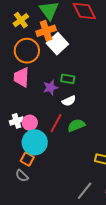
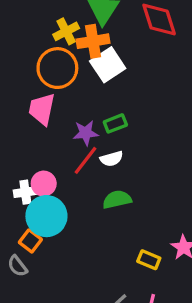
yellow cross: (21, 20) -> (66, 31), moved
green rectangle: (68, 79) -> (115, 123), turned -40
white cross: (17, 121) -> (25, 192), moved
red line: (56, 123) -> (86, 160), moved

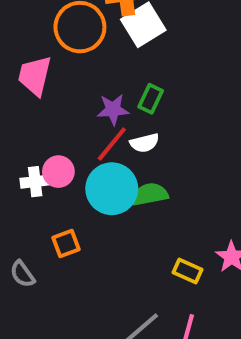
pink trapezoid: (42, 109) -> (35, 76), moved
green rectangle: (115, 123) -> (151, 99), turned -45
cyan circle: (46, 216) -> (112, 189), moved
orange square: (30, 241) -> (66, 243), moved, turned 30

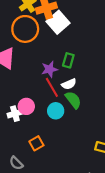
red line: (112, 144) -> (52, 87), turned -60
cyan circle: (112, 189) -> (56, 111), size x0.6
green semicircle: (150, 194) -> (73, 100), moved, turned 72

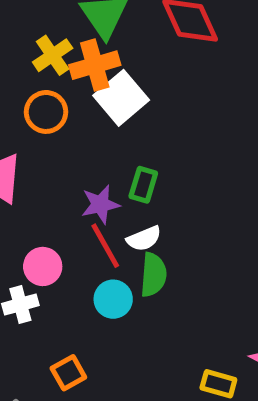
orange circle: (25, 29) -> (46, 112), size x0.7
green semicircle: (73, 100) -> (153, 275), turned 42
pink circle: (26, 106) -> (43, 266), moved

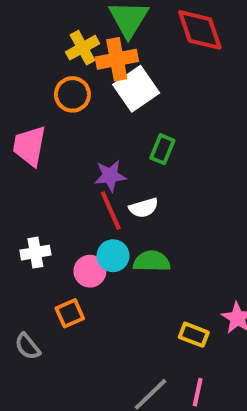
green rectangle: (143, 185) -> (162, 149), moved
pink circle: (43, 266) -> (90, 271), moved
green semicircle: (153, 275) -> (152, 261), moved, turned -99

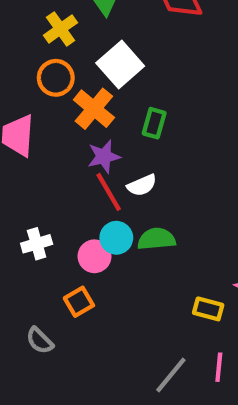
orange cross: (117, 59) -> (94, 109), moved, turned -33

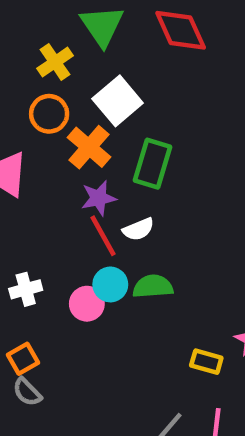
green rectangle: (154, 123) -> (152, 164), size x1.5
orange square: (79, 302) -> (23, 359), moved

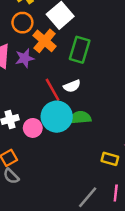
purple star: (99, 198) -> (25, 58), moved
cyan circle: (110, 284) -> (57, 117), size x1.6
pink circle: (87, 304) -> (33, 128), moved

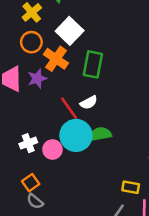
yellow rectangle: (110, 159) -> (131, 187), moved

